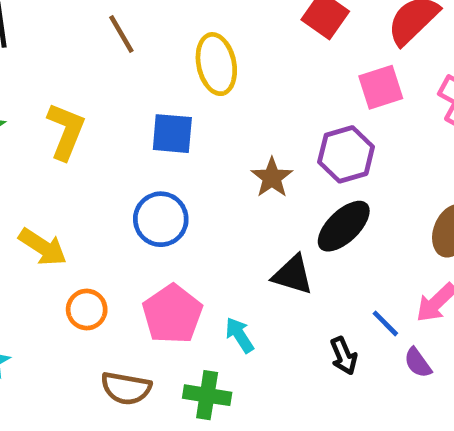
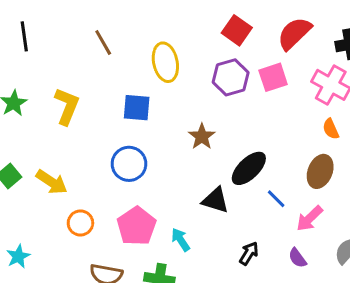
purple hexagon: (346, 154) -> (231, 77), moved
blue line: (385, 323) -> (276, 199), moved
black arrow: (344, 356) -> (249, 253), turned -125

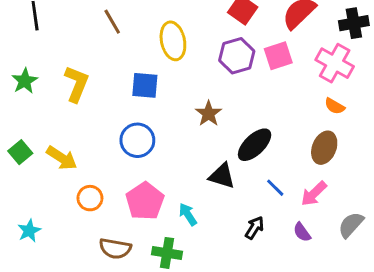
orange semicircle: (331, 129) -> (335, 106), turned -36
blue line: (276, 199) -> (275, 188), moved

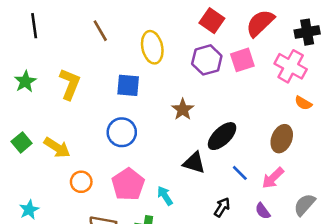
orange semicircle: (335, 106) -> (303, 103), moved

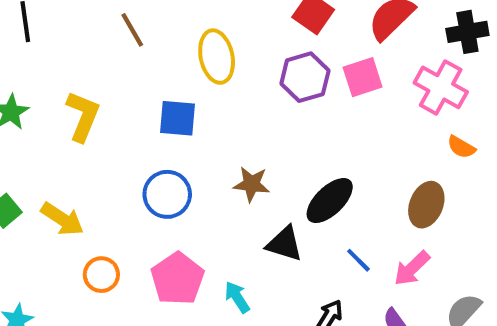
brown star: (183, 109) -> (252, 184), moved, turned -30

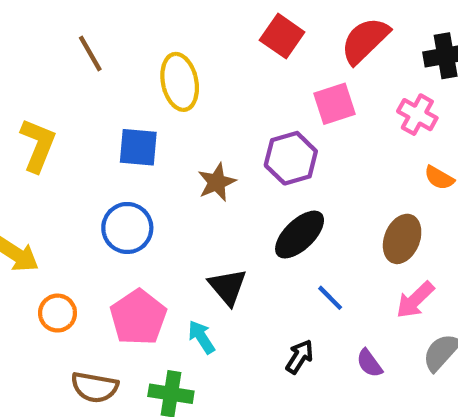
purple hexagon: (305, 77) -> (291, 158), moved
pink cross: (441, 87) -> (417, 115), size x0.7
brown star: (252, 184) -> (217, 182), moved, turned -30
black triangle: (284, 244) -> (228, 287), moved, turned 33
pink arrow: (412, 268) -> (415, 300), moved

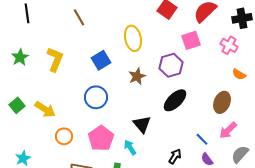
yellow ellipse: (180, 82) -> (133, 38), moved
blue square: (138, 147) -> (101, 60), turned -36
blue line: (330, 298) -> (202, 139), moved

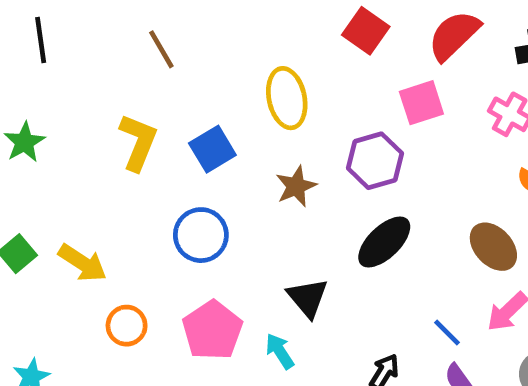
yellow L-shape: (55, 59) -> (138, 142), moved
brown ellipse: (222, 102) -> (493, 247), turned -65

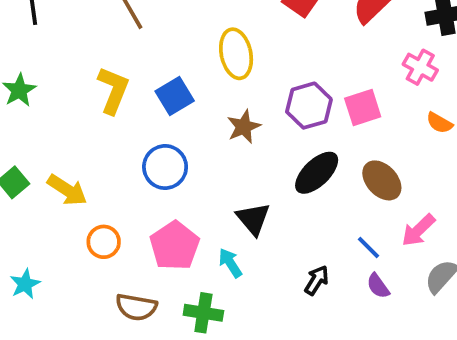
pink square: (421, 103) -> (363, 108), moved
brown ellipse: (493, 247) -> (382, 180), moved

